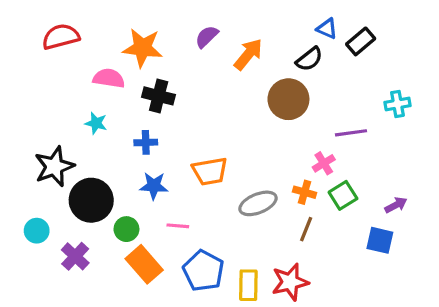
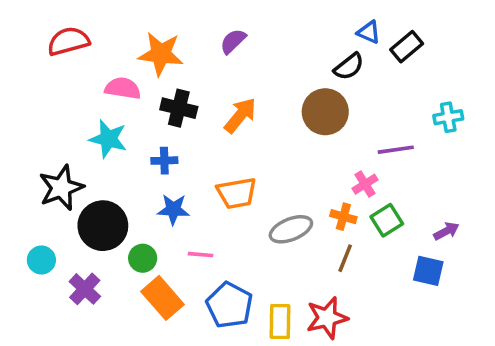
orange arrow: (248, 54) -> (240, 115), moved
cyan star: (96, 123) -> (108, 139), size x1.5

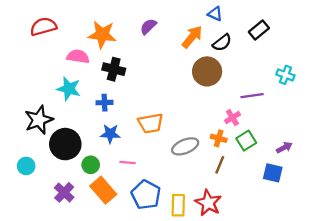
blue triangle: (369, 32) -> (215, 14), moved
orange arrow: (240, 115) -> (192, 37), moved
cyan cross: (448, 117) -> (285, 75), turned 30
purple cross: (85, 289) -> (64, 192), moved
red star: (327, 318) -> (208, 203), turned -30

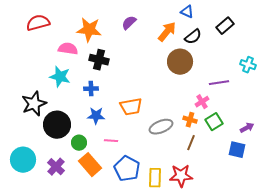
cyan circle: (26, 166) -> (23, 160), moved, size x1.6
red star: (208, 203) -> (181, 176), turned -30

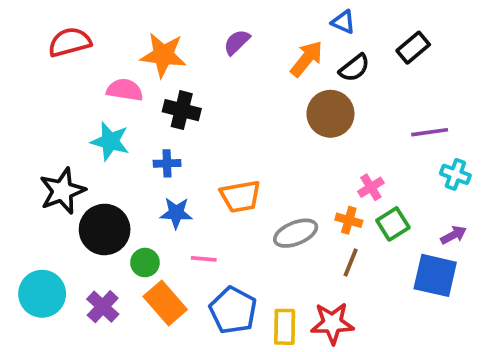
cyan cross: (248, 65) -> (455, 174), moved
purple line: (219, 83) -> (430, 132), moved
blue square: (237, 150) -> (435, 275), size x1.4

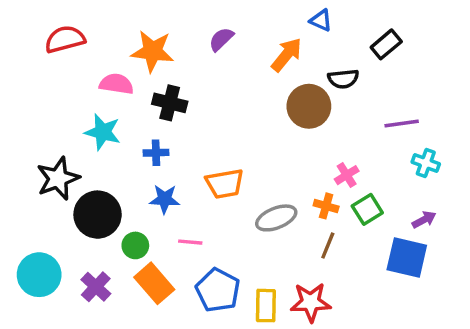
black semicircle: (354, 68) -> (343, 79), moved, turned 32

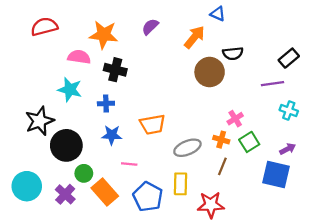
black rectangle: (386, 44) -> (289, 58), moved
green circle: (135, 245) -> (84, 173), moved
yellow rectangle: (266, 306) -> (180, 184), moved

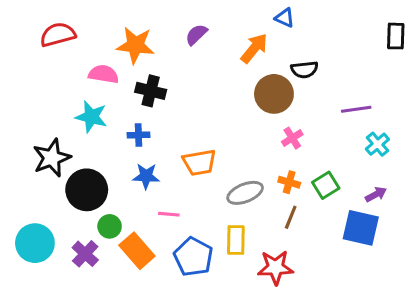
black rectangle: (289, 58) -> (396, 36), moved, turned -48
cyan cross: (289, 110) -> (377, 144), turned 30
pink cross: (235, 119) -> (292, 138), moved

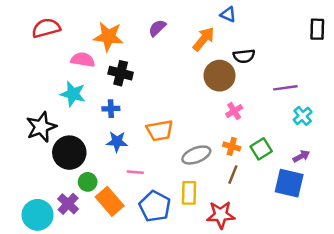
cyan circle: (35, 243) -> (38, 215), moved

